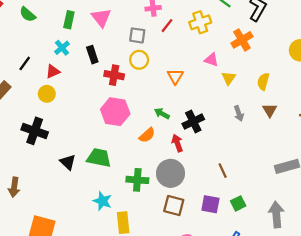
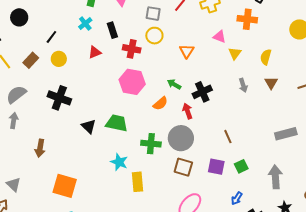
orange cross: (242, 40) -> (247, 19), turned 36
red triangle: (53, 71) -> (95, 52), moved
yellow circle: (47, 94) -> (59, 59), moved

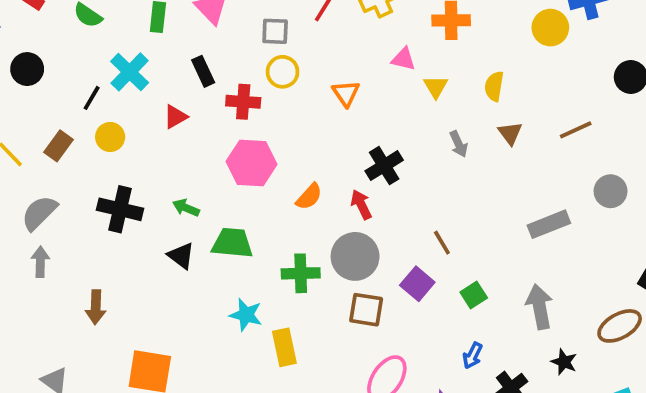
cyan cross: (85, 23) -> (130, 72), moved, size x1.5
green arrow: (174, 84) -> (186, 208), moved
purple square: (216, 167) -> (417, 284), moved, turned 36

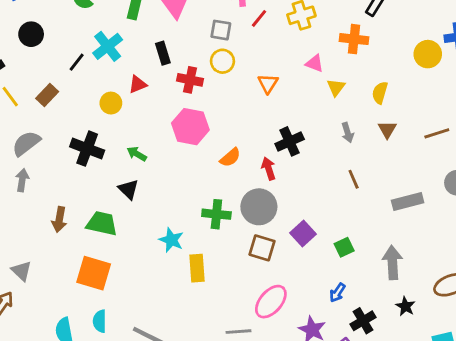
yellow circle: (110, 137) -> (111, 103), moved
green trapezoid: (232, 243) -> (102, 223), moved
brown line: (442, 243) -> (354, 179), moved

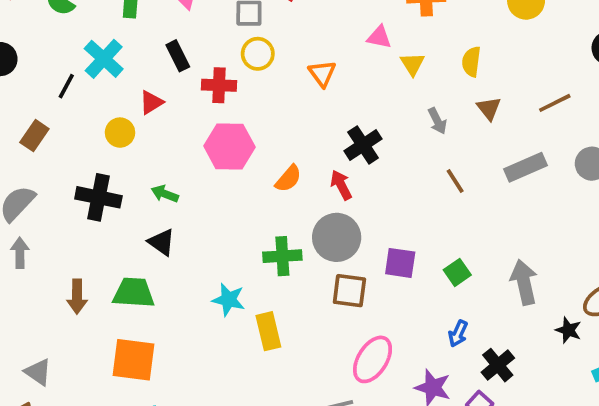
gray rectangle: (408, 202) -> (526, 167), moved
purple square: (303, 233) -> (400, 263), turned -30
black star: (405, 306) -> (568, 330), moved

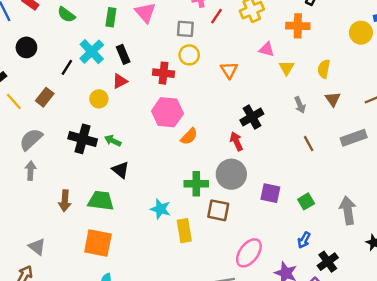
black rectangle: (178, 56) -> (123, 54), moved
orange semicircle: (288, 179) -> (189, 137), moved
green arrow: (165, 194) -> (113, 141), moved
brown square: (349, 291) -> (218, 210), moved

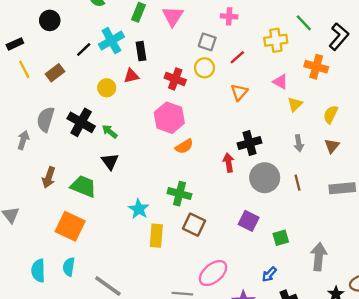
red line: (216, 16) -> (237, 57), moved
gray semicircle: (31, 139) -> (46, 119), moved, turned -45
gray circle: (231, 174) -> (265, 178), moved

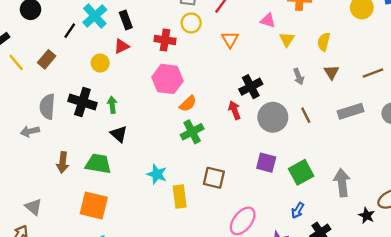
green arrow: (110, 131) -> (112, 105), turned 56
gray arrow: (23, 140) -> (30, 131), turned -108
green cross: (179, 194) -> (192, 132), moved, turned -30
green square: (281, 238) -> (301, 172), size x1.5

